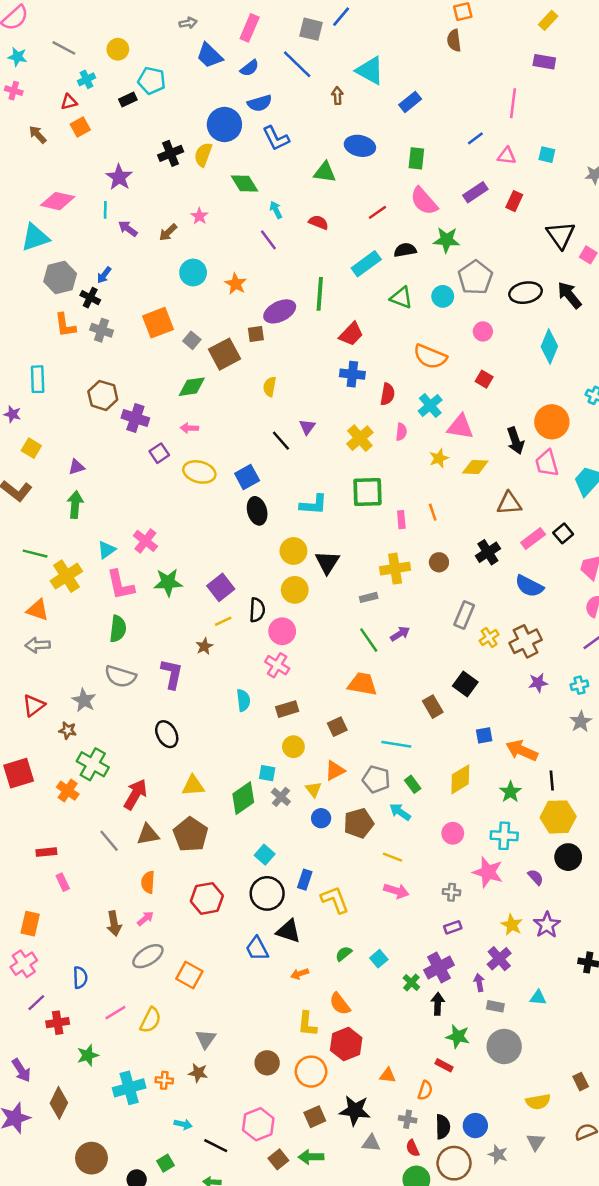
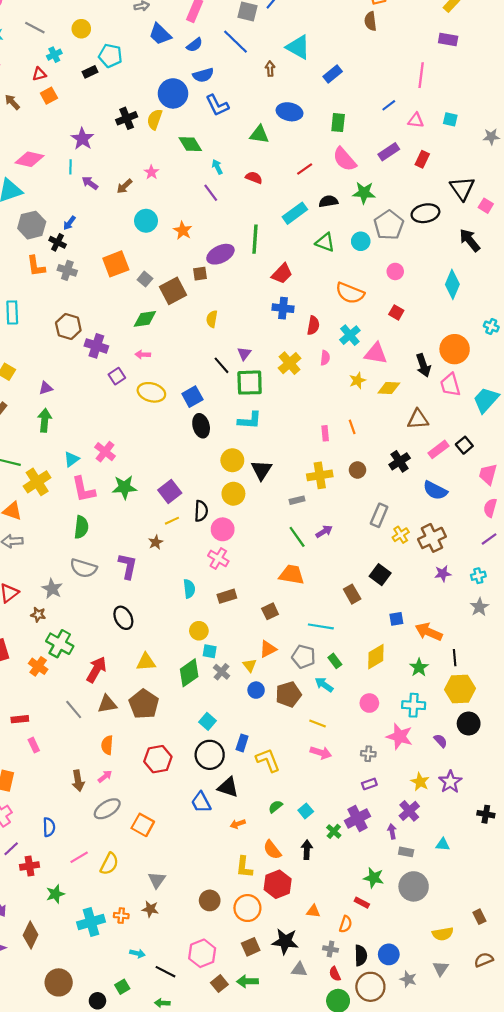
black ellipse: (526, 293) -> (425, 213), moved
green square: (367, 492) -> (250, 383), moved
yellow circle: (293, 747) -> (199, 631), moved
black arrow: (438, 1004) -> (307, 850), moved

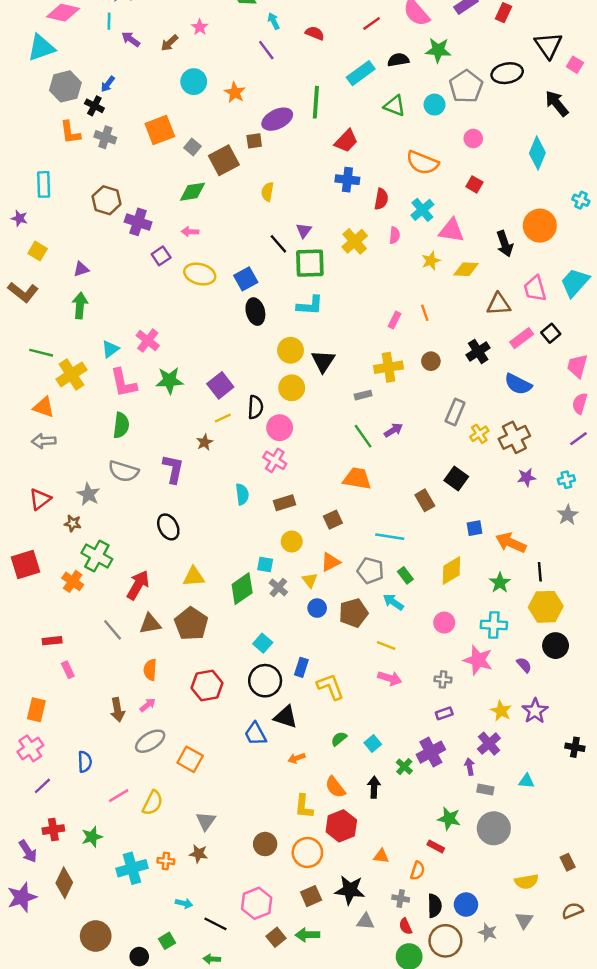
pink trapezoid: (450, 385) -> (535, 289), moved
pink rectangle: (325, 433) -> (395, 320), turned 32
yellow circle: (199, 631) -> (292, 541), moved
red cross: (29, 866) -> (53, 830), moved

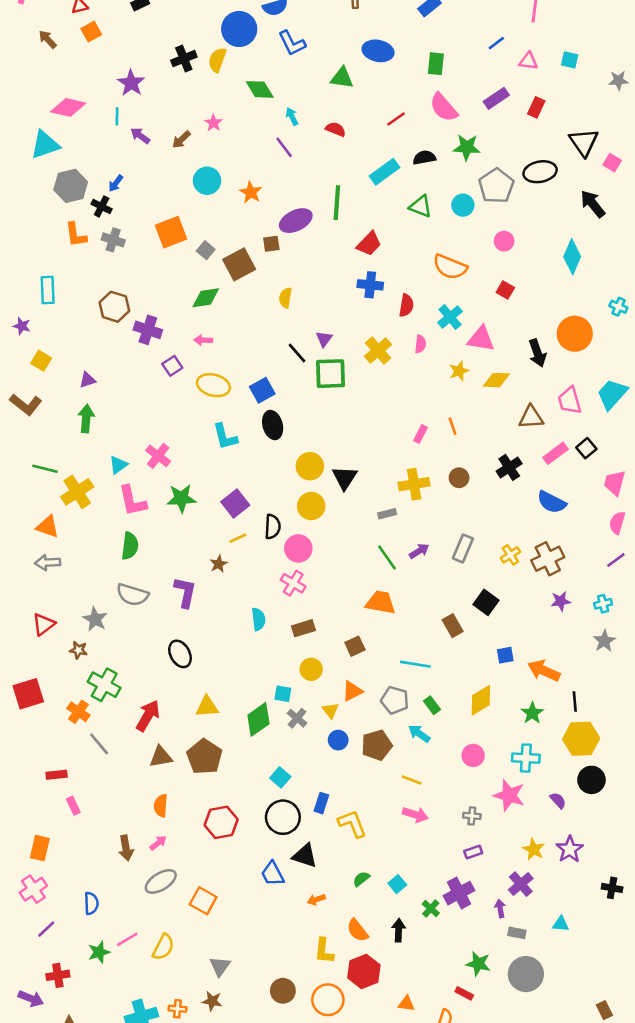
cyan L-shape: (310, 305) -> (225, 437), moved, turned 72
gray rectangle: (455, 412) -> (463, 548), moved
gray line: (113, 630) -> (99, 744), moved
green star: (92, 837) -> (99, 952), moved
purple arrow: (28, 851) -> (31, 998), turned -35

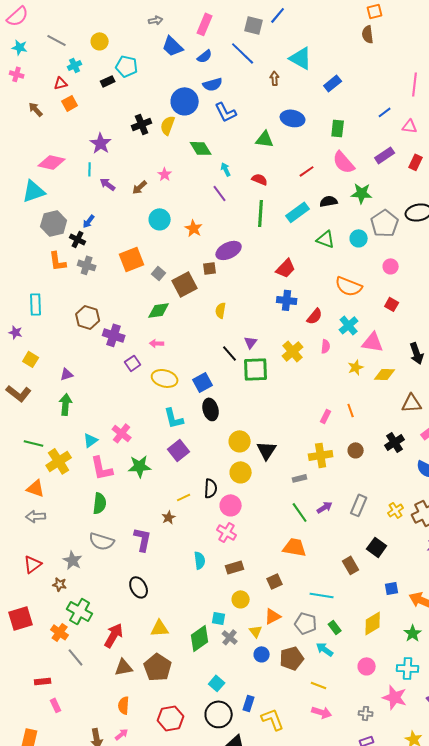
green line: (337, 203) -> (261, 213), moved
red semicircle: (406, 305) -> (315, 316), turned 30
purple square: (235, 503) -> (179, 450), moved

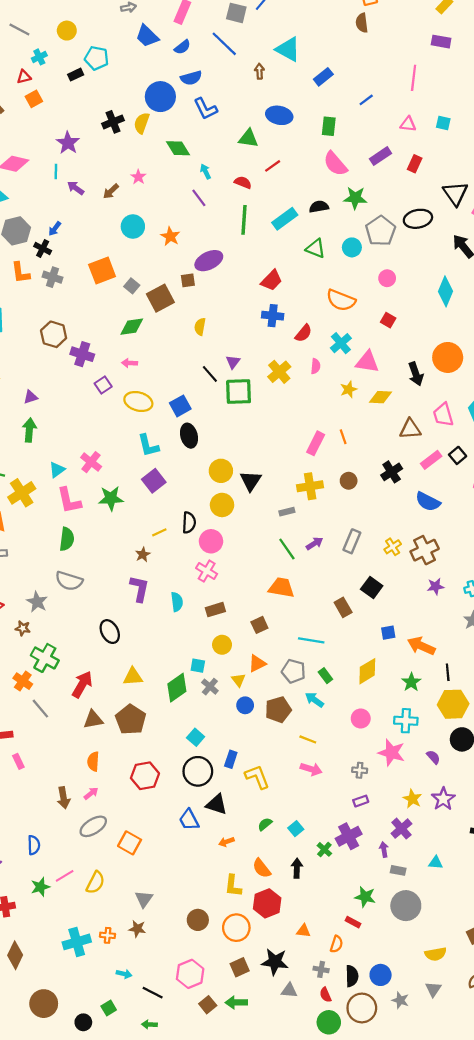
blue line: (385, 112) -> (366, 100), moved
red line: (307, 171) -> (273, 166), moved
pink rectangle: (326, 416) -> (316, 443), size x1.5
purple L-shape: (143, 539) -> (139, 589), moved

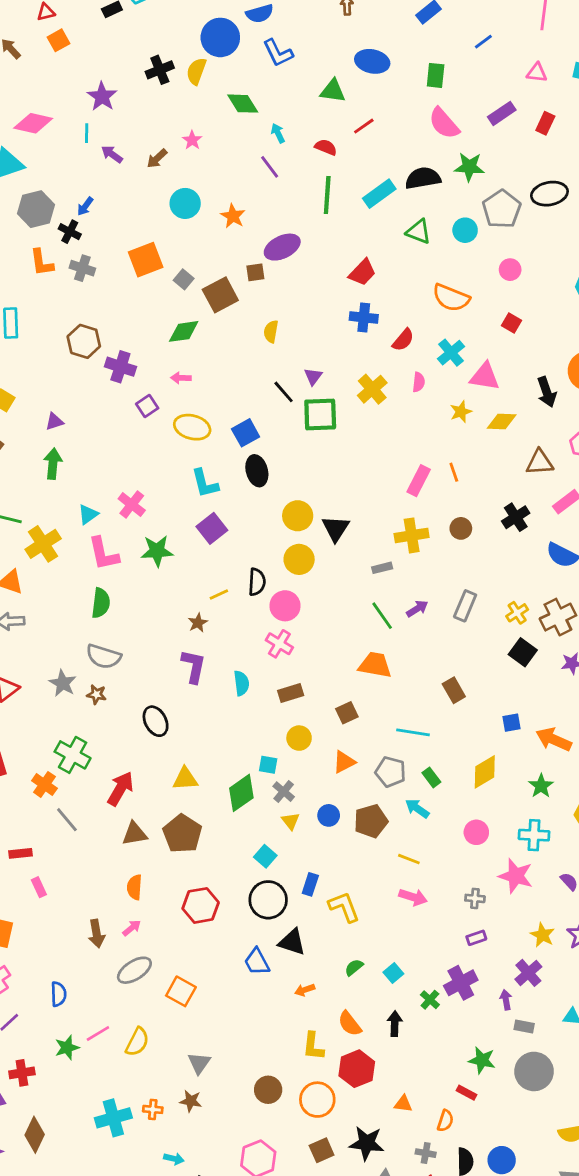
black semicircle: (319, 207) -> (423, 178), size x1.4
black square: (372, 588) -> (523, 652), moved
brown star: (23, 628) -> (96, 694), moved
yellow triangle: (239, 680) -> (291, 821), moved

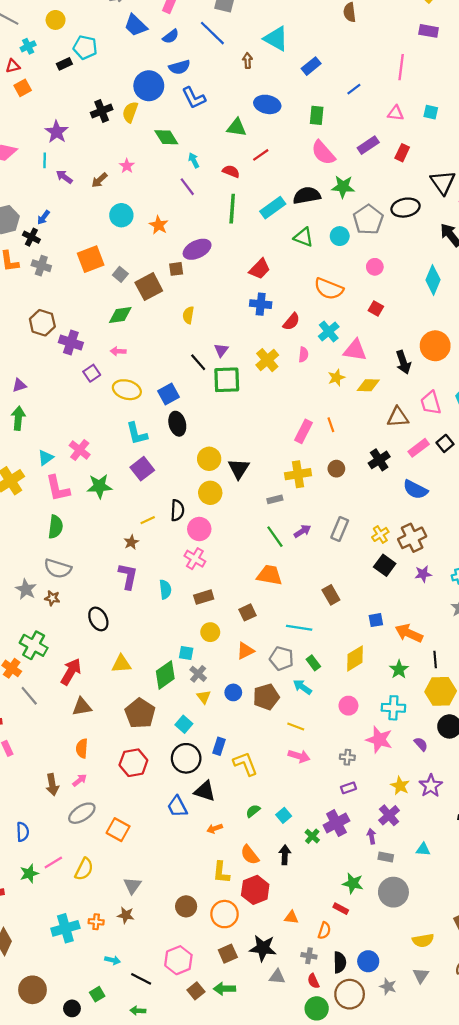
brown pentagon: (182, 834) -> (140, 713), moved

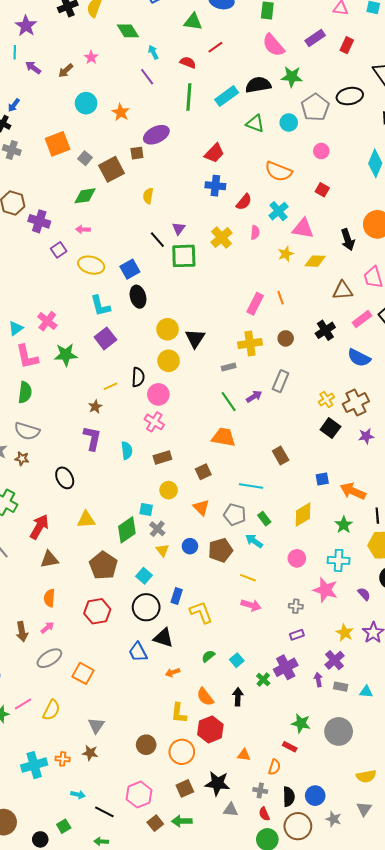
gray rectangle: (340, 529) -> (281, 381), moved
orange triangle: (245, 651) -> (201, 507), turned -48
gray rectangle: (386, 857) -> (341, 687), moved

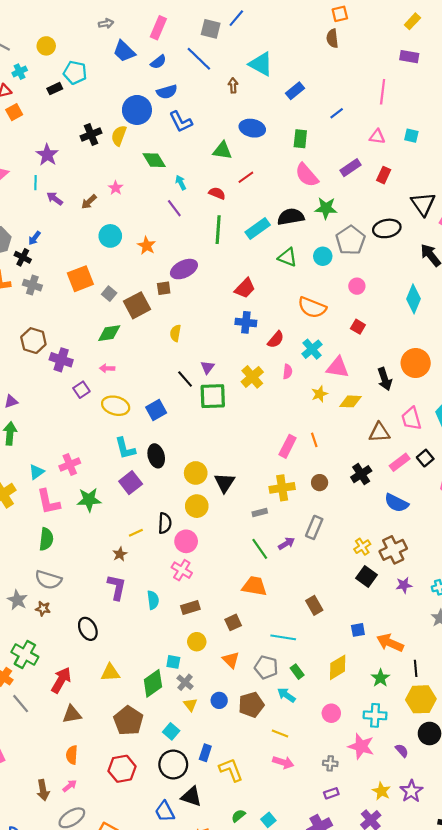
black ellipse: (138, 297) -> (156, 456), moved
pink cross: (47, 321) -> (70, 464), turned 30

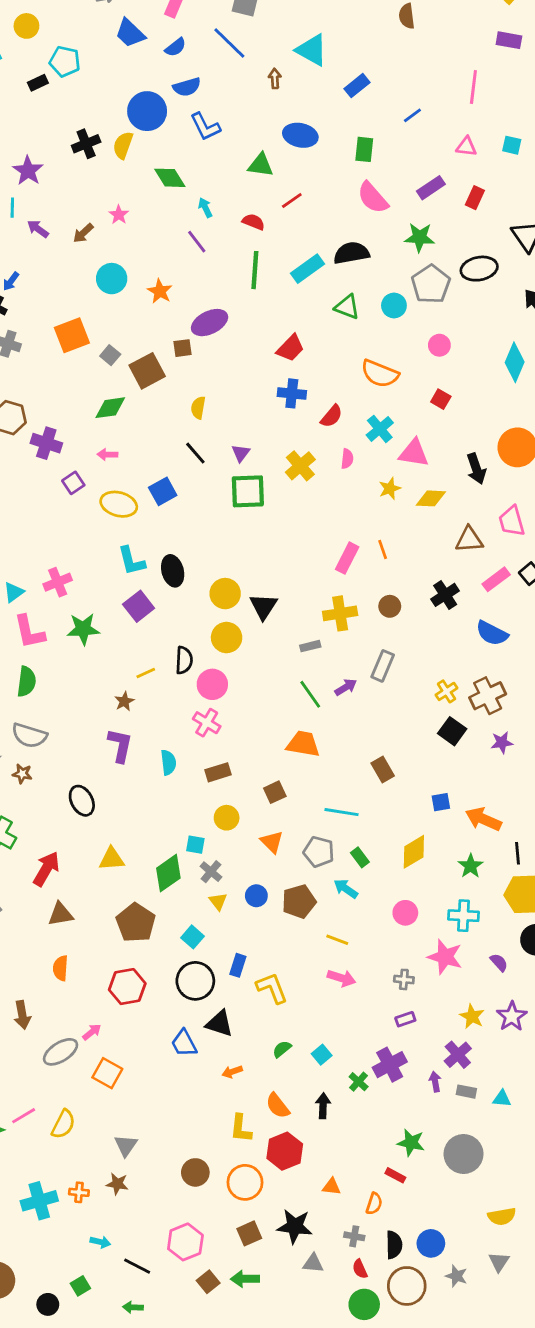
green star: (326, 208) -> (420, 237), moved
black line: (185, 379) -> (195, 453), moved
blue square: (156, 410) -> (163, 491), moved
pink arrow: (70, 786) -> (92, 1032), moved

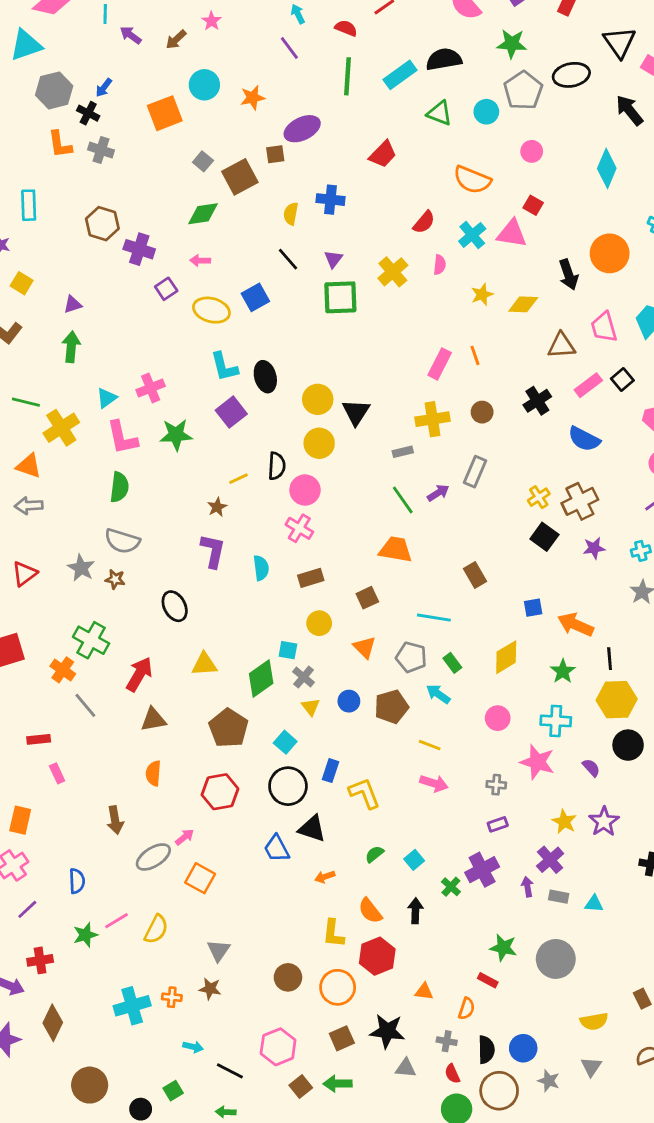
orange star: (160, 291) -> (253, 98), turned 30
orange square: (72, 335) -> (165, 113), moved
blue cross: (292, 393) -> (330, 200), moved
pink triangle: (414, 453) -> (512, 234), moved

